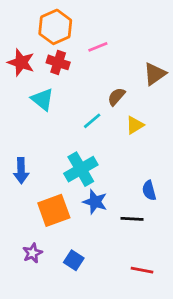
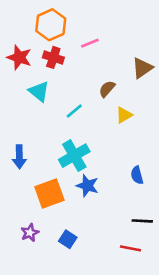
cyan line: (92, 121) -> (74, 111), moved
black line: (132, 219) -> (142, 221), moved

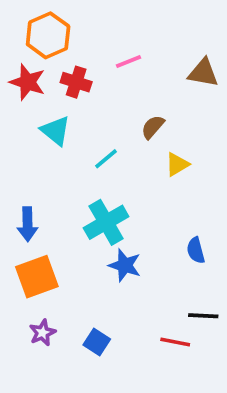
orange hexagon: (51, 25) -> (48, 35), moved
brown triangle: (142, 68) -> (203, 73), moved, turned 45
orange square: (49, 193) -> (37, 277), moved
red line: (130, 248) -> (175, 342), moved

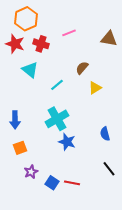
orange square: (37, 277) -> (20, 148), size x0.6
black line: (203, 316) -> (109, 169), turned 49
purple star: (42, 333) -> (31, 172), moved
red line: (175, 342) -> (72, 183), moved

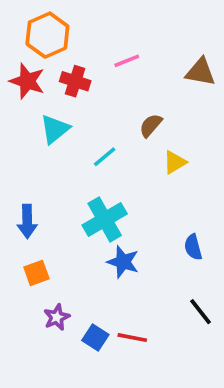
cyan triangle: (30, 70) -> (55, 129), turned 42

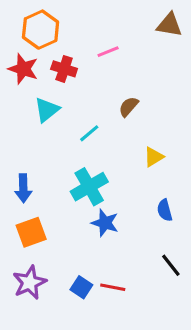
brown triangle: (201, 72) -> (169, 25), moved
yellow triangle: (175, 162) -> (154, 157), moved
orange square: (36, 273) -> (31, 232), size x1.4
purple star: (57, 317) -> (30, 283), moved, size x1.5

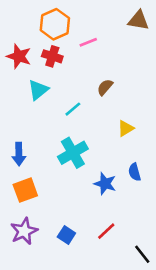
orange hexagon: (41, 30) -> (55, 24), moved
blue star: (105, 223) -> (105, 184), moved
black line: (171, 265) -> (142, 254), moved
red line: (113, 287) -> (106, 231), moved, turned -54

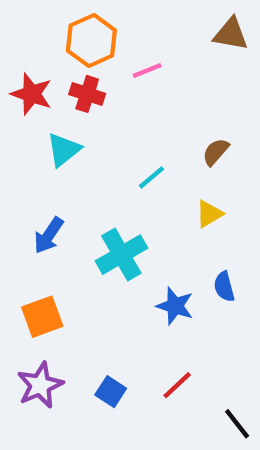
brown semicircle: (105, 87) -> (216, 152), moved
cyan line: (73, 109) -> (151, 177), moved
blue arrow: (19, 154) -> (49, 235), moved, turned 35

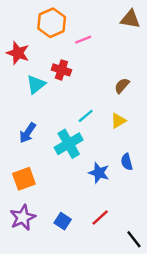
red cross: (87, 94) -> (61, 70), moved
cyan line: (151, 177) -> (86, 116), moved

